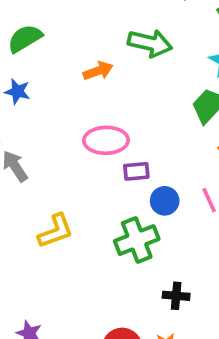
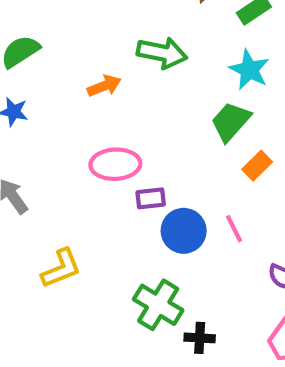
blue circle: (165, 201) -> (184, 231), size x1.4
green cross: (137, 240) -> (158, 305), moved, turned -36

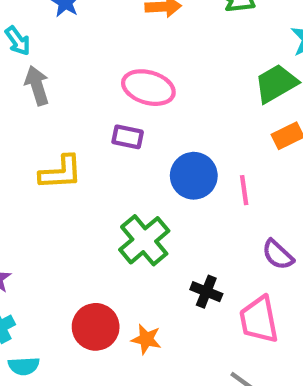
purple rectangle: (151, 198) -> (128, 137), moved
black cross: (200, 338) -> (206, 292), moved

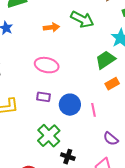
purple rectangle: (128, 137) -> (43, 97), moved
black cross: (206, 292) -> (68, 157), moved

